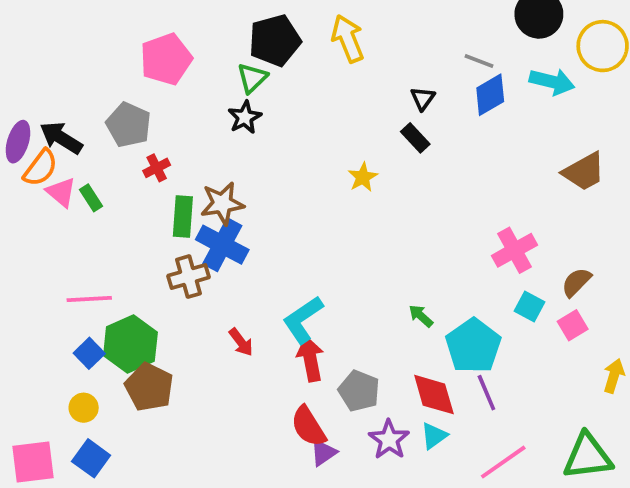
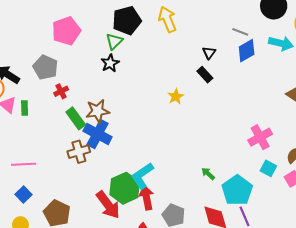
green rectangle: (91, 198) -> (25, 108), turned 32
green rectangle: (183, 217) -> (76, 118), turned -40
red arrow: (241, 342) -> (108, 205), moved, size x1.8
green hexagon: (130, 344) -> (125, 188), moved

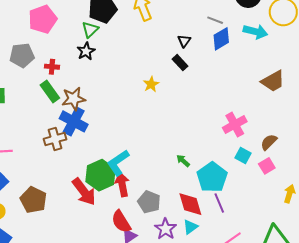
gray pentagon: (45, 67) -> (22, 55), turned -30
red cross: (61, 91) -> (52, 67), moved, turned 32
green rectangle: (76, 118) -> (50, 91), moved

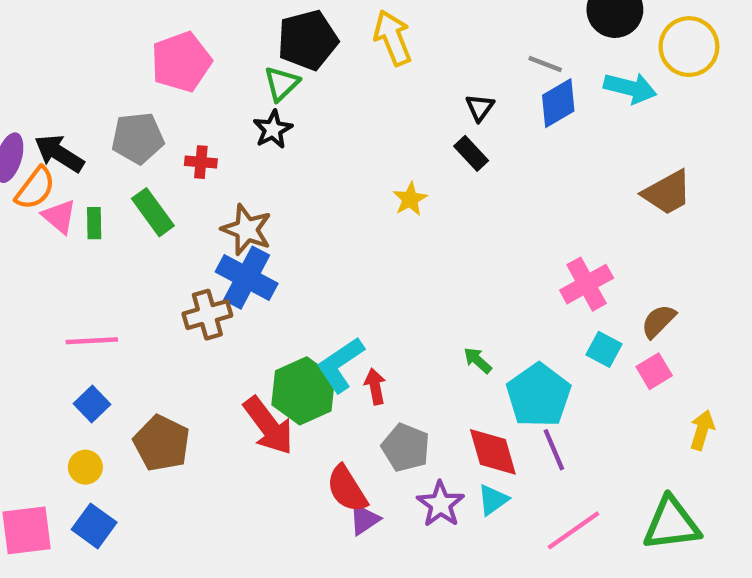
green rectangle: (50, 91) -> (153, 212), moved
brown star: (74, 99) -> (247, 230), turned 30
red arrow: (122, 184) -> (375, 386), moved, size x0.7

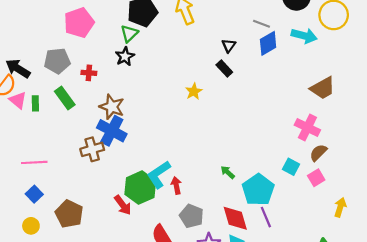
pink cross: (587, 284) -> (307, 128), moved, turned -35
red arrow: (268, 426) -> (123, 205), size x0.7

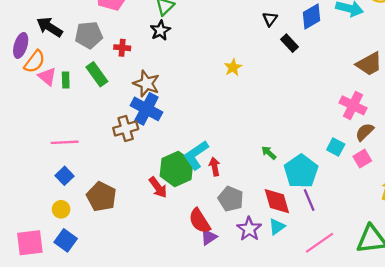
black arrow: (18, 69) -> (50, 27), moved
black rectangle: (224, 69) -> (290, 43), moved

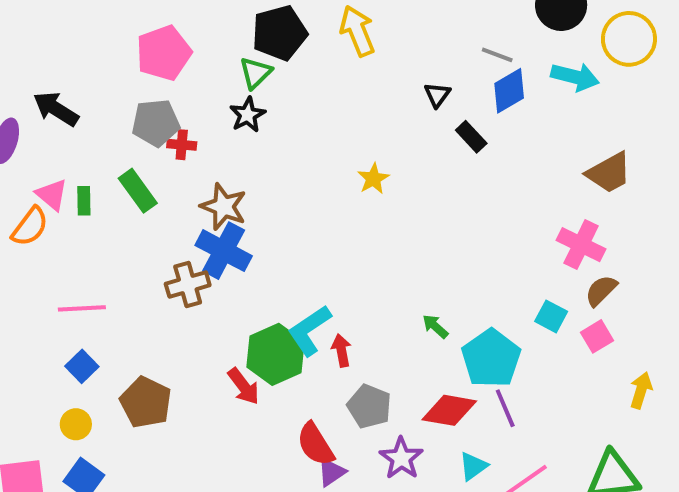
gray pentagon: (89, 35) -> (156, 123), moved
orange semicircle: (35, 62) -> (30, 227), moved
red diamond: (277, 201) -> (449, 410), turned -64
cyan triangle: (277, 227) -> (473, 466), moved

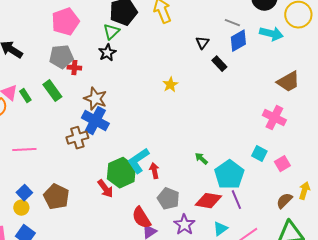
green rectangle: (84, 201) -> (25, 96), turned -32
brown semicircle: (601, 290) -> (284, 201), moved
blue square: (82, 366) -> (24, 193), moved

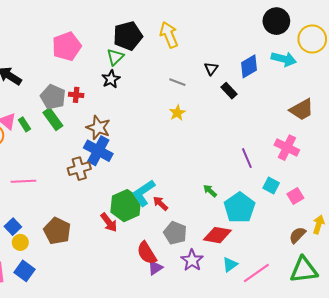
gray line: (232, 23) -> (177, 82), moved
gray pentagon: (61, 57) -> (53, 97), moved, turned 30
red arrow: (154, 171) -> (160, 203), turned -35
blue square: (24, 193) -> (13, 227), moved
purple line: (236, 200) -> (247, 158), moved

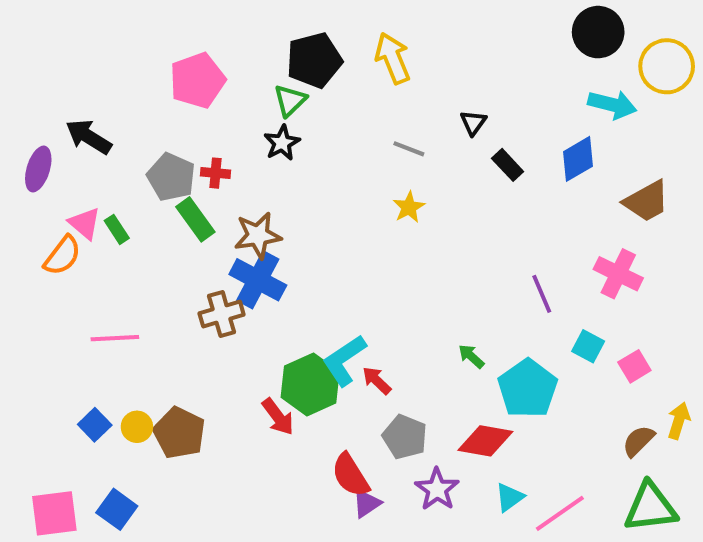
blue diamond: (249, 66) -> (578, 159), moved
green rectangle: (53, 119) -> (195, 219), moved
brown star: (98, 128) -> (258, 235), turned -30
yellow circle: (20, 242) -> (137, 427), moved

